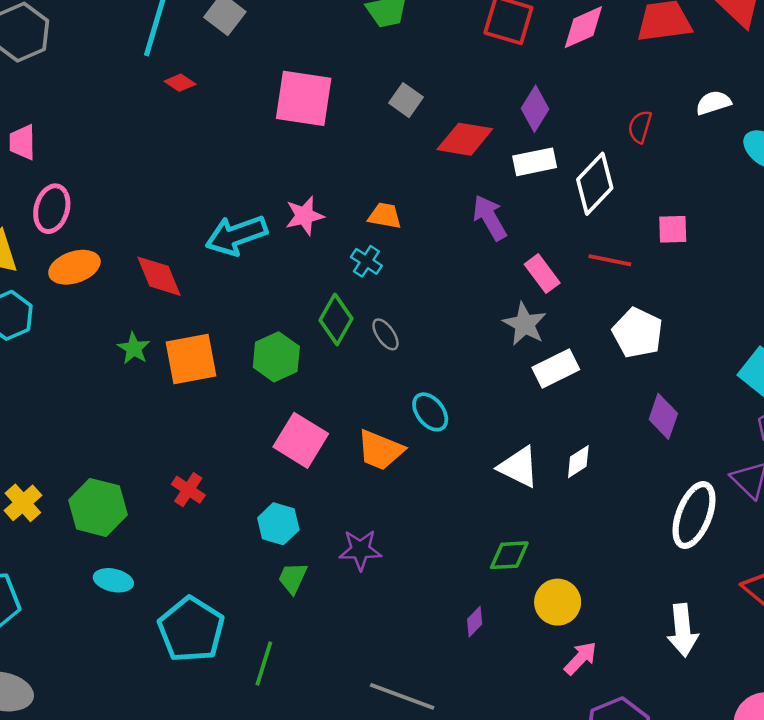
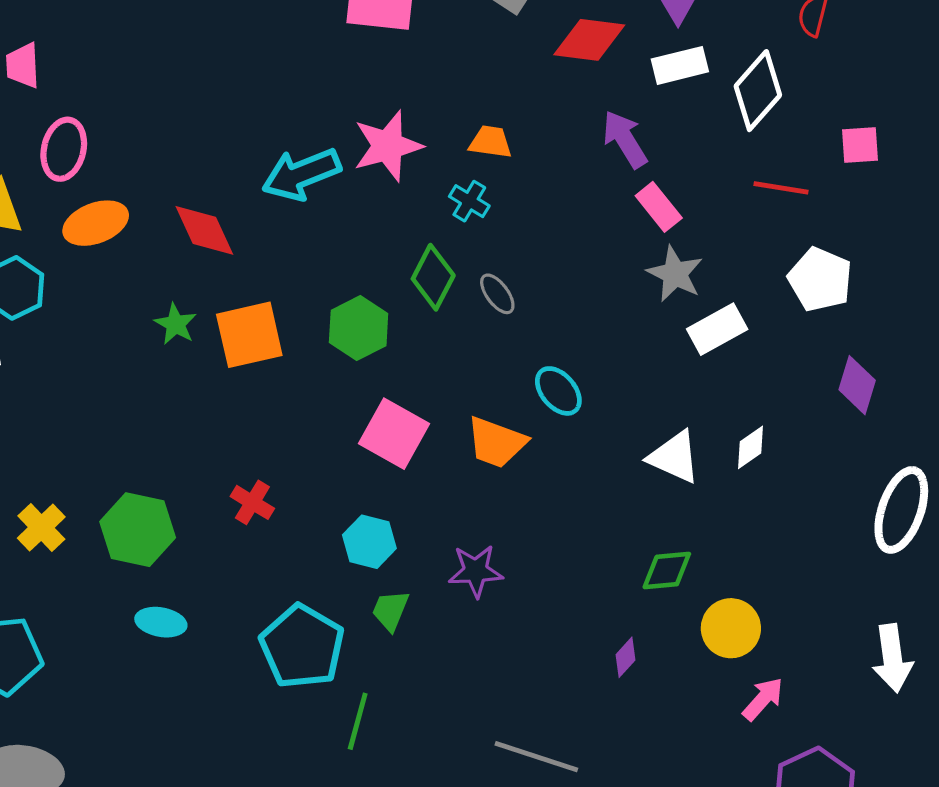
pink star: (304, 216) -> (388, 146), size x1.4
pink rectangle: (542, 274) -> (659, 207), moved
cyan pentagon: (191, 629) -> (302, 646), moved

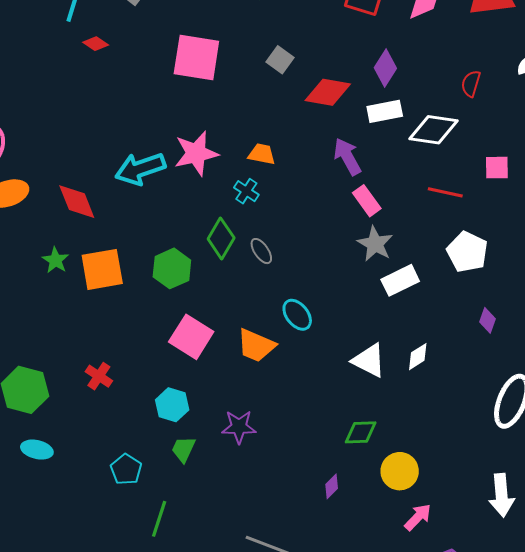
white diamond: (758, 91) -> (434, 130), turned 54
purple diamond: (857, 385) -> (488, 320), size x0.7
cyan pentagon: (302, 646) -> (126, 469), size x0.6

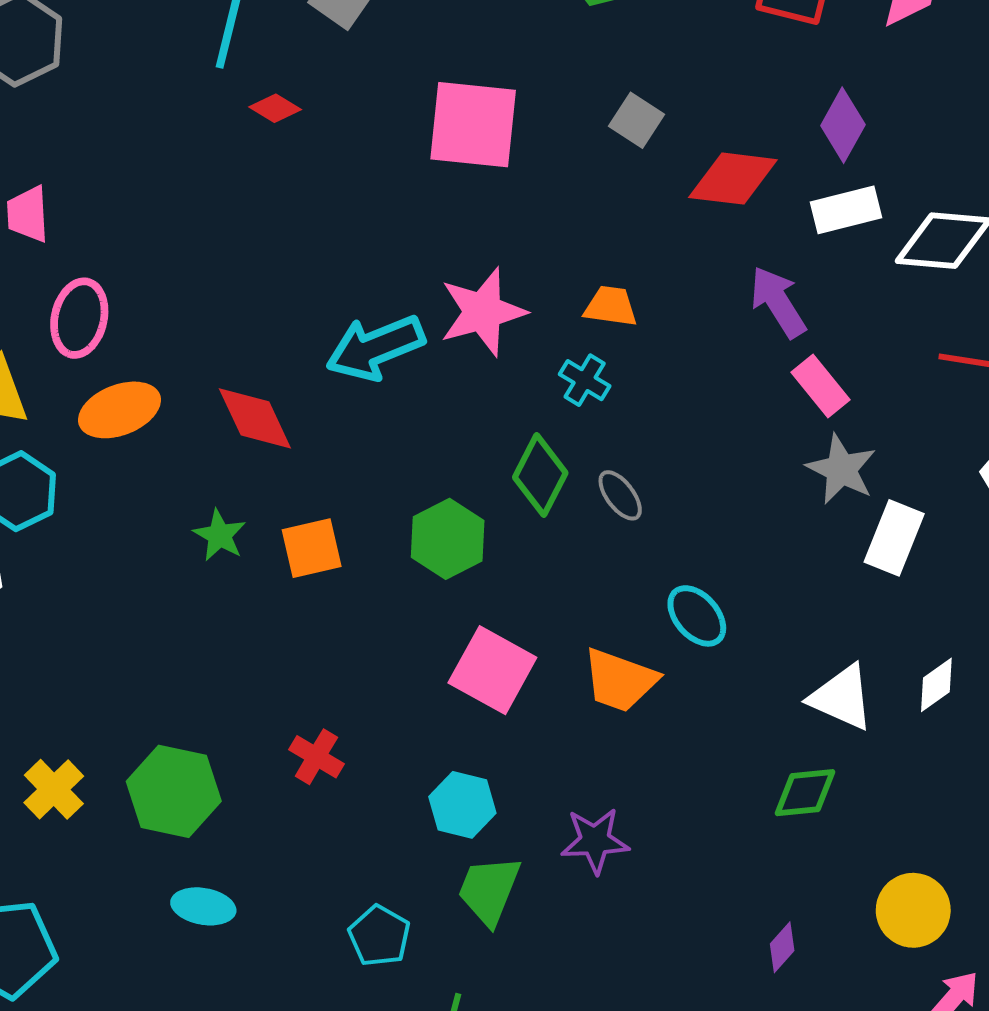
orange square: (102, 269) -> (312, 548), size x0.7
white rectangle: (400, 280) -> (894, 538), turned -39
green diamond: (361, 432) -> (805, 793), moved
green trapezoid: (183, 449) -> (489, 890), size x1.4

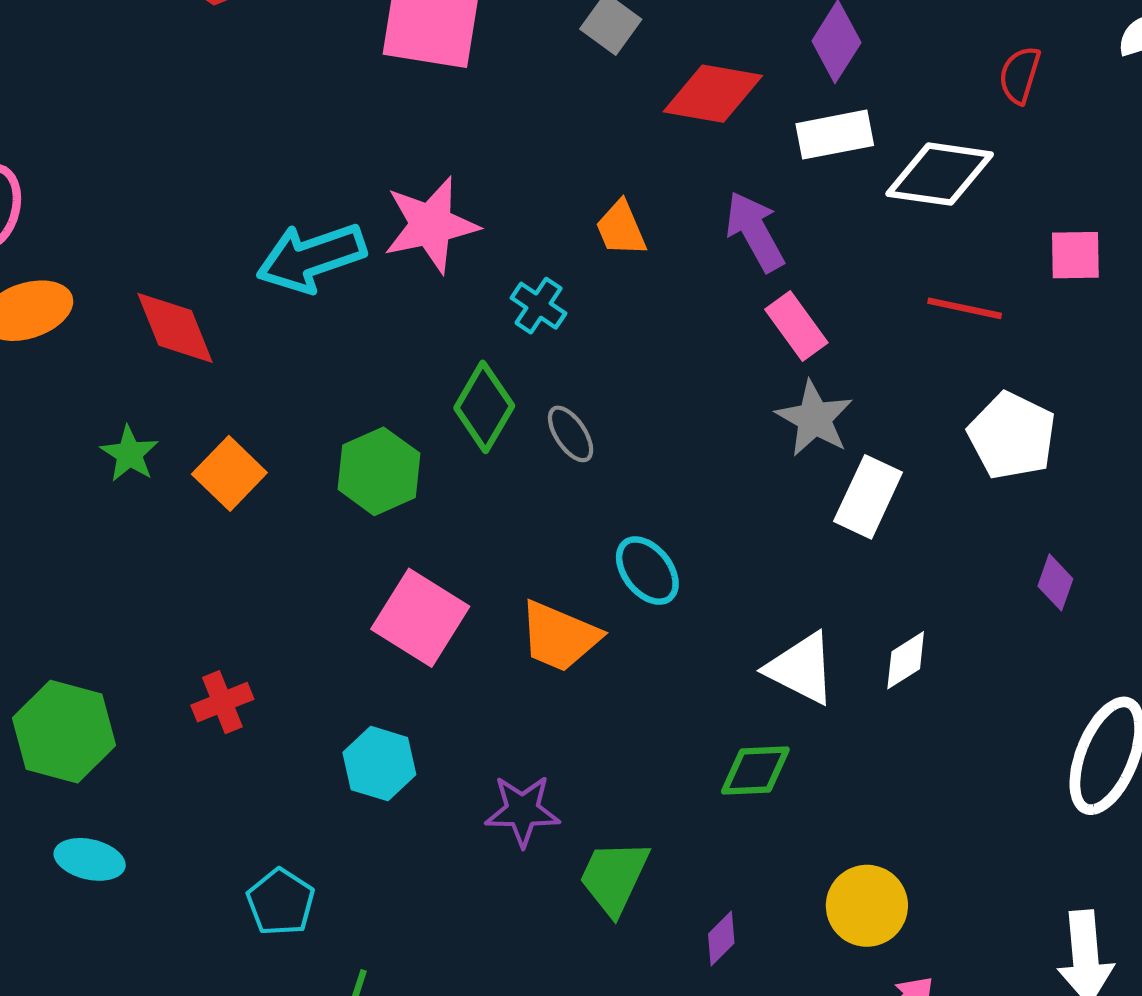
orange trapezoid: (611, 306) -> (621, 228), moved, turned -124
orange square: (312, 548) -> (229, 473), turned -36
red cross: (316, 757) -> (222, 702), turned 34
green trapezoid: (489, 890) -> (614, 877), moved

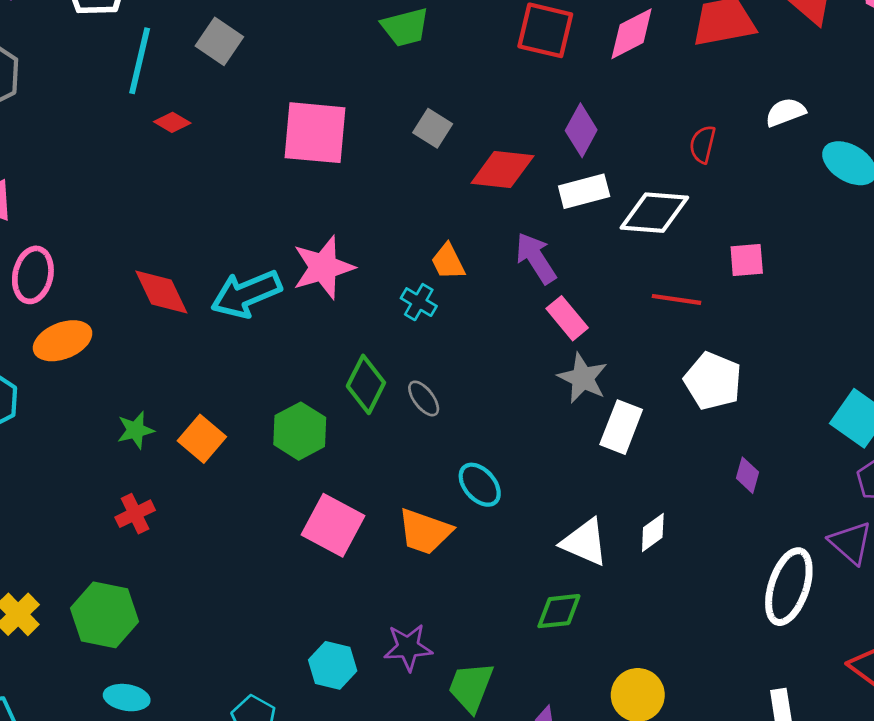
cyan cross: (538, 306) -> (419, 302), moved
red diamond: (175, 328) -> (161, 292), moved
green star: (129, 454) -> (136, 430), turned 30
red cross: (222, 702) -> (135, 514), moved
cyan hexagon: (379, 764) -> (333, 665), moved

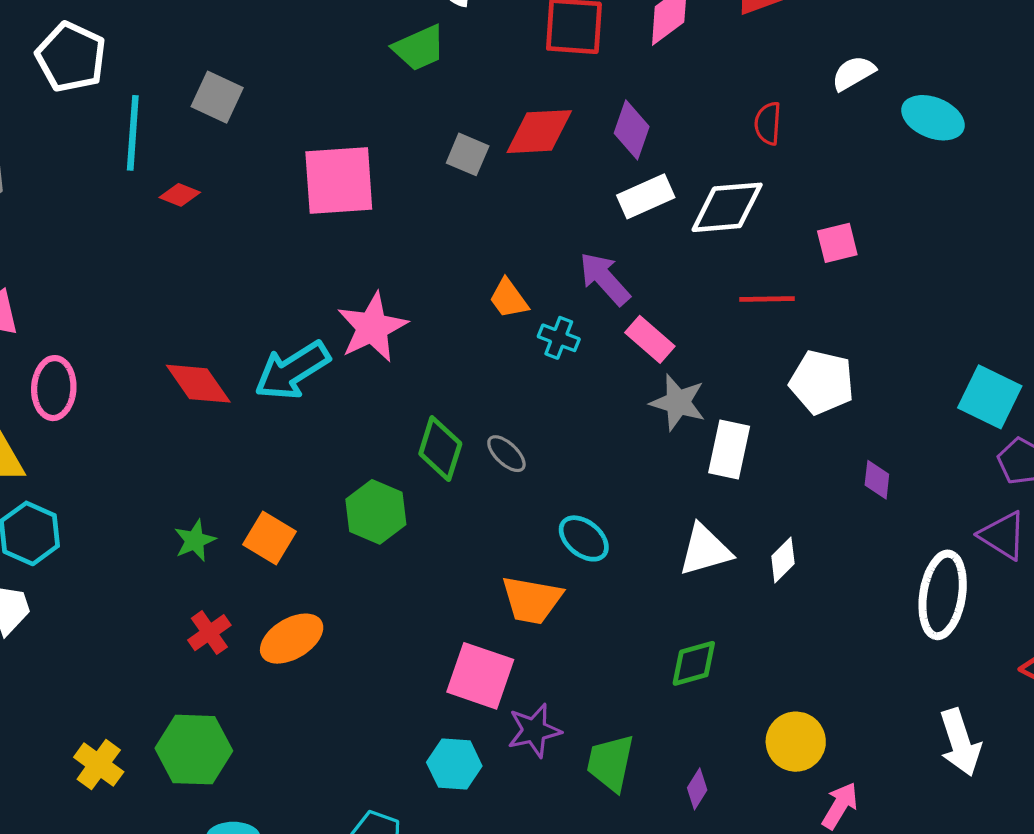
red diamond: (502, 170) -> (539, 132), moved
cyan cross: (419, 302) -> (559, 338), moved
orange ellipse: (63, 341) -> (292, 639), moved
pink square: (333, 525) -> (480, 676), moved
white triangle: (585, 542) -> (705, 550), moved, turned -30

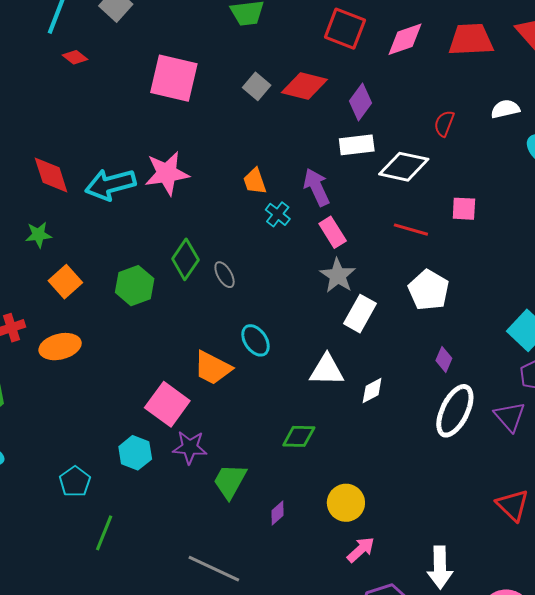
green star: (195, 540) -> (38, 235), moved
white ellipse: (943, 595) -> (455, 411), moved
white arrow: (960, 742) -> (440, 567), moved

